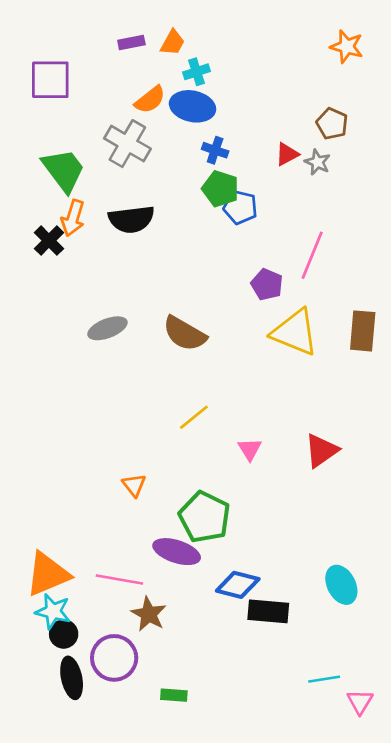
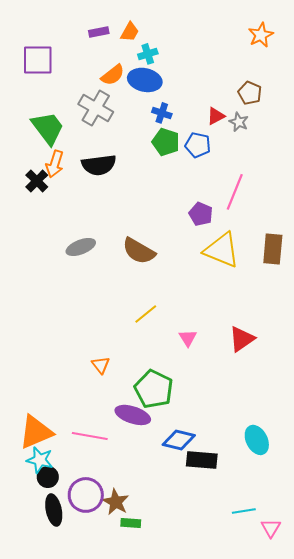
orange star: (347, 47) -> (261, 35), turned 30
blue pentagon: (240, 207) -> (198, 145), moved
brown star: (149, 614) -> (116, 502), moved

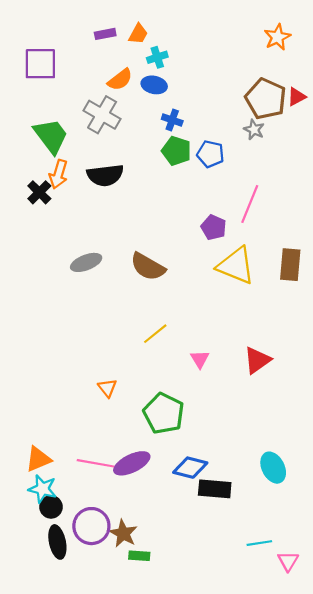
blue ellipse: (145, 80) -> (154, 85), size x0.7
brown pentagon: (250, 93) -> (266, 99), size x1.6
red triangle: (216, 116) -> (297, 97), moved
purple ellipse: (133, 415) -> (132, 463), moved, turned -44
orange triangle: (36, 432) -> (38, 459), size x0.7

